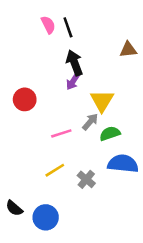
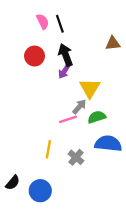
red circle: (25, 99) -> (35, 56), moved
pink line: (61, 133) -> (68, 119), moved
yellow line: (55, 170) -> (48, 149), turned -48
black semicircle: (14, 208) -> (13, 183), turned -91

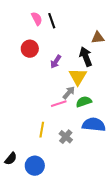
black arrow: (66, 55) -> (86, 57), moved

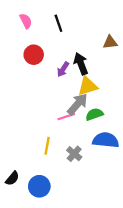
pink semicircle: (37, 19) -> (26, 21), moved
black arrow: (86, 57) -> (81, 64), moved
yellow triangle: (78, 77) -> (88, 86), turned 42
gray arrow: (69, 93) -> (78, 104), size x1.5

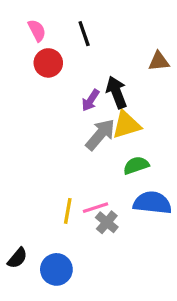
red circle: (34, 55) -> (48, 63), moved
gray arrow: (78, 104) -> (100, 134), moved
pink line: (66, 117) -> (95, 208), moved

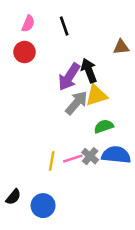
pink semicircle: (37, 30) -> (28, 24), turned 49
red circle: (48, 63) -> (24, 52), moved
purple arrow: (91, 100) -> (69, 77), size x1.6
gray cross: (107, 222) -> (90, 156), moved

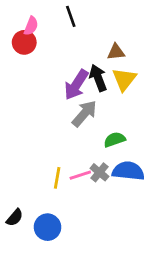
black line: (64, 26) -> (71, 16), moved
brown triangle: (121, 47) -> (116, 52), moved
red circle: (24, 52) -> (24, 42), moved
yellow triangle: (96, 95) -> (124, 79), moved, turned -35

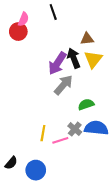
pink line: (80, 175) -> (60, 140), moved

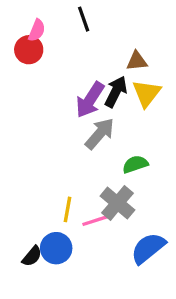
black arrow: (74, 58) -> (116, 92), turned 48
blue semicircle: (96, 128) -> (148, 248), moved, turned -45
gray cross: (75, 129) -> (117, 203), size x1.5
black semicircle: (11, 163) -> (32, 256), moved
blue circle: (36, 170) -> (56, 248), moved

